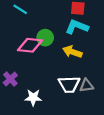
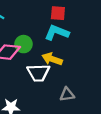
white trapezoid: (69, 84) -> (38, 73), moved

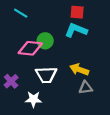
yellow arrow: (52, 59) -> (79, 70), moved
white trapezoid: (38, 73) -> (46, 75), moved

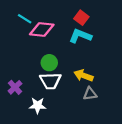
red square: (77, 12) -> (81, 18), turned 32
green circle: (45, 41) -> (49, 63), moved
pink diamond: (30, 48) -> (42, 29), moved

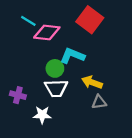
red square: (81, 18) -> (90, 20), size x1.6
cyan L-shape: (80, 36) -> (72, 56), moved
purple cross: (15, 87) -> (18, 95), turned -32

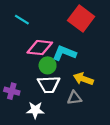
pink diamond: (47, 32) -> (40, 48), moved
gray triangle: (99, 102) -> (74, 98), moved

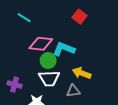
red square: (81, 18) -> (80, 17), size x0.6

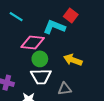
cyan L-shape: (64, 49) -> (54, 27), moved
yellow arrow: (82, 73) -> (73, 60), moved

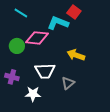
green circle: (40, 59) -> (17, 46), moved
gray triangle: (65, 89) -> (68, 83), turned -32

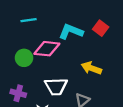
red square: (74, 12) -> (101, 28), moved
cyan line: (21, 13) -> (29, 20), turned -40

